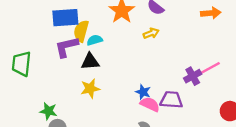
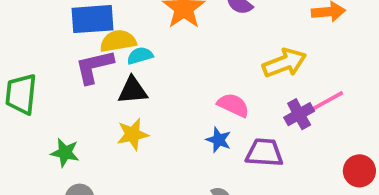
yellow semicircle: (81, 31) -> (118, 41), turned 65
yellow arrow: (151, 33) -> (284, 63), moved, size x1.6
pink semicircle: (150, 104) -> (233, 105), moved
green star: (48, 111) -> (65, 153), moved

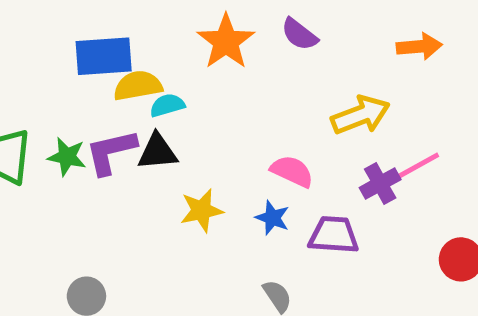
purple L-shape: (94, 67) -> (111, 152), moved
yellow star: (133, 134) -> (201, 210), moved
green star: (65, 153) -> (67, 157), moved

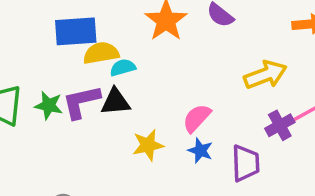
pink semicircle: (292, 171) -> (197, 118), moved, turned -72
purple trapezoid: (334, 235) -> (245, 163), turned 84

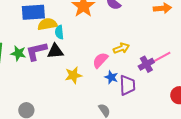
cyan semicircle: (123, 68) -> (59, 32), turned -80
yellow arrow: (265, 75) -> (121, 48), moved, size x0.7
blue star: (200, 151) -> (111, 77), moved

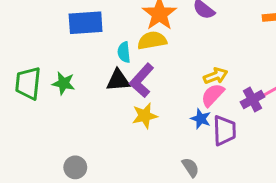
yellow semicircle: (47, 24) -> (152, 40), moved
purple L-shape: (36, 51) -> (142, 80), moved, turned -35
pink semicircle: (100, 60) -> (213, 95), moved

